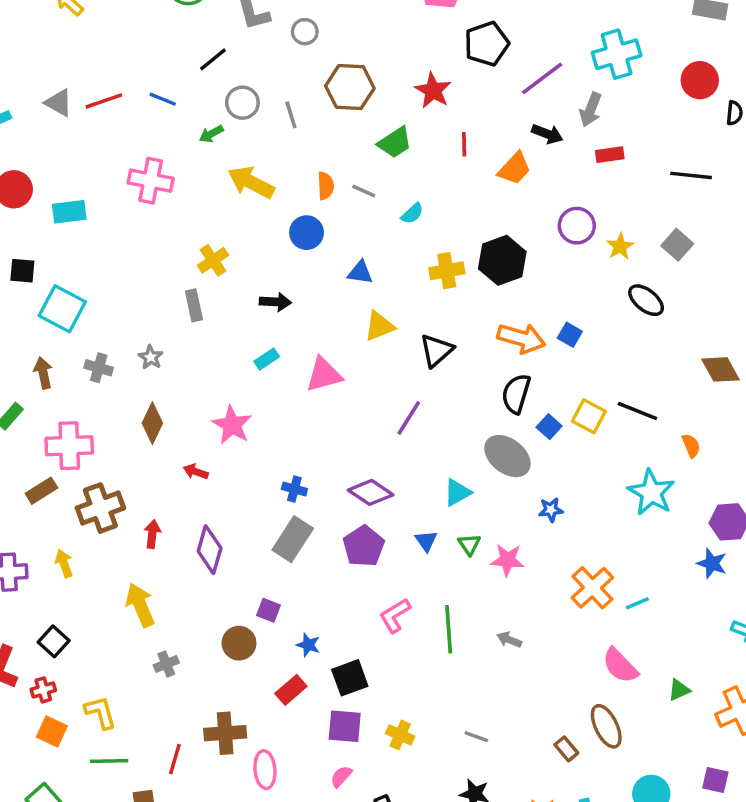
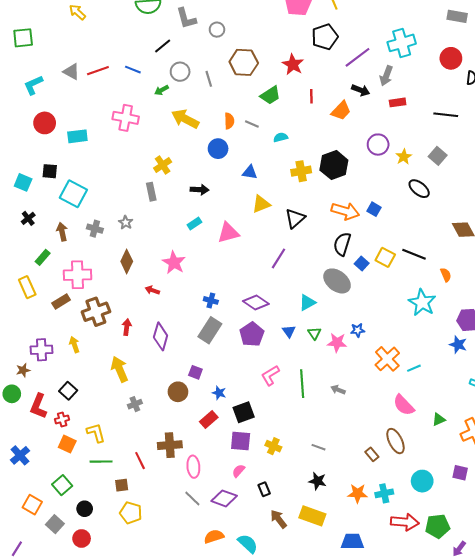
cyan semicircle: (412, 214) -> (281, 137), turned -152
blue star: (551, 510) -> (358, 330), moved
red line: (175, 759) -> (140, 461), turned -42

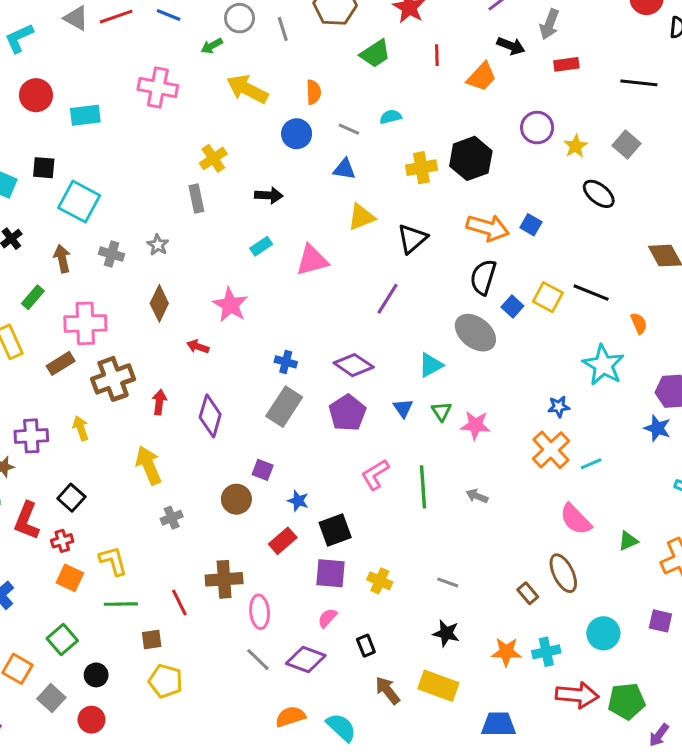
gray line: (252, 124) -> (349, 129), moved
blue star: (358, 330) -> (559, 407), moved

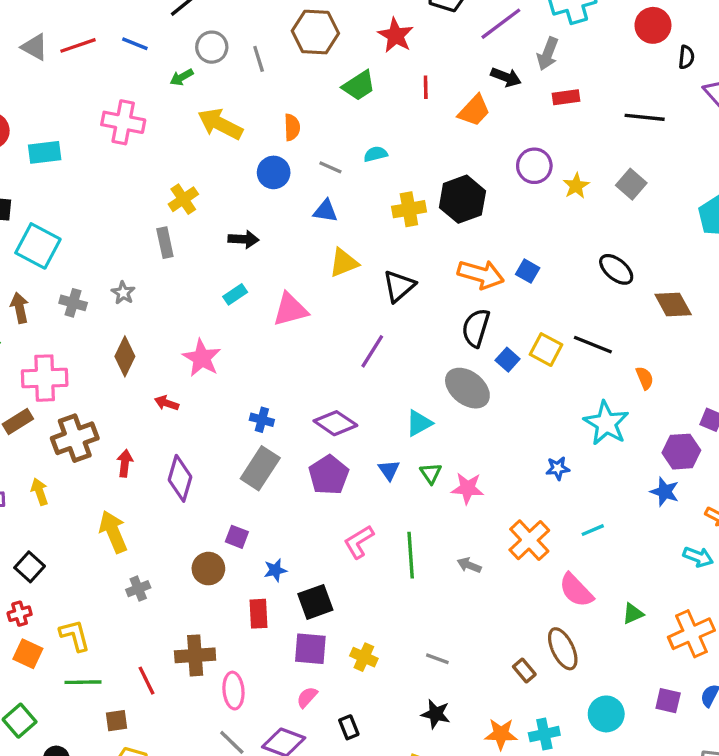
black ellipse: (599, 194) -> (616, 269), moved
orange cross: (551, 450) -> (529, 540), moved
blue star: (298, 501) -> (275, 570), turned -30
red rectangle: (283, 541) -> (259, 614), turned -52

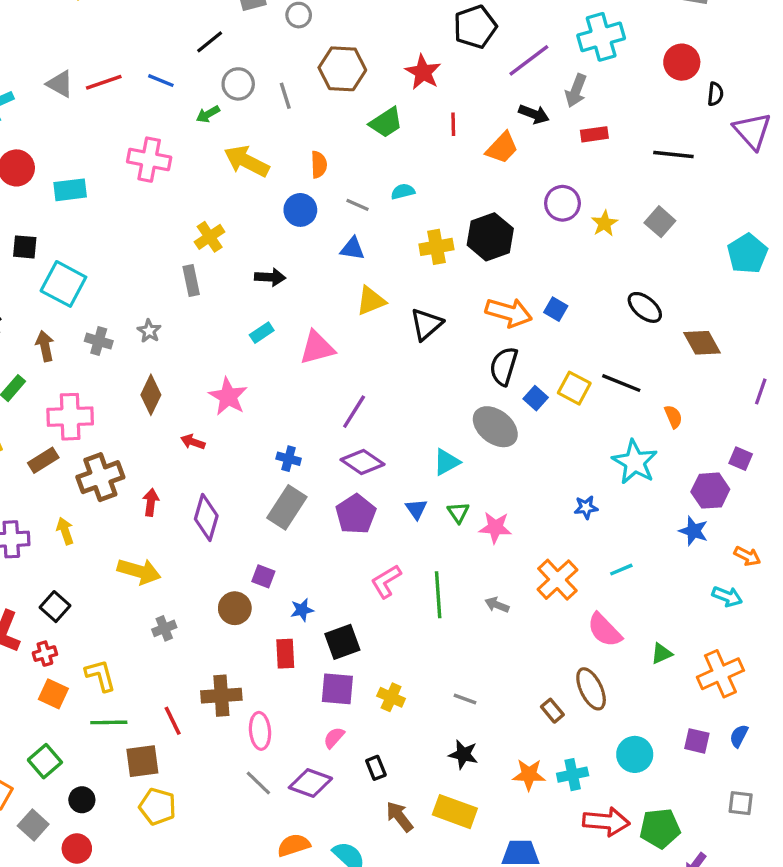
purple line: (372, 351) -> (354, 412), moved
yellow arrow: (113, 532) -> (139, 571), turned 129
brown square: (116, 721) -> (142, 761), size x1.5

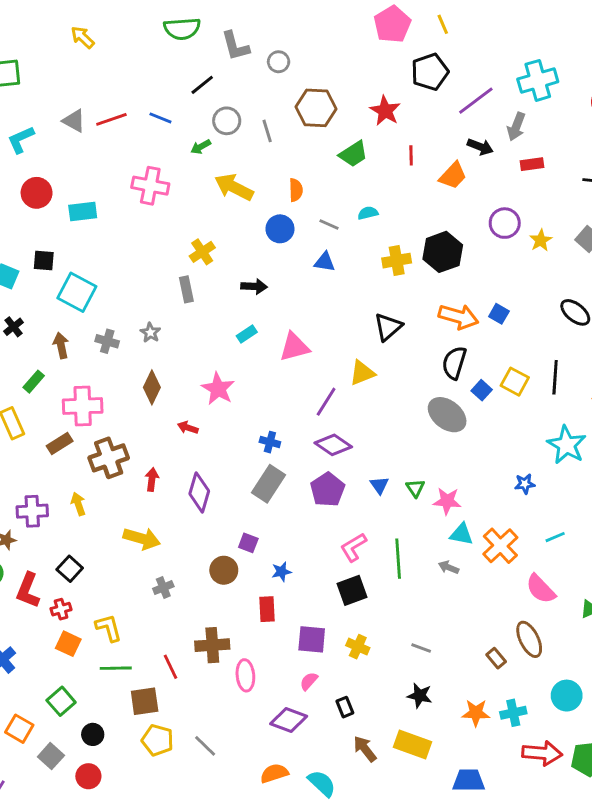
yellow triangle: (371, 301) -> (362, 373), moved
black line: (621, 383) -> (555, 377), turned 72
cyan triangle: (447, 462) -> (461, 534), moved, turned 40
black square: (342, 642) -> (352, 590), moved
gray line: (258, 783) -> (205, 746), moved

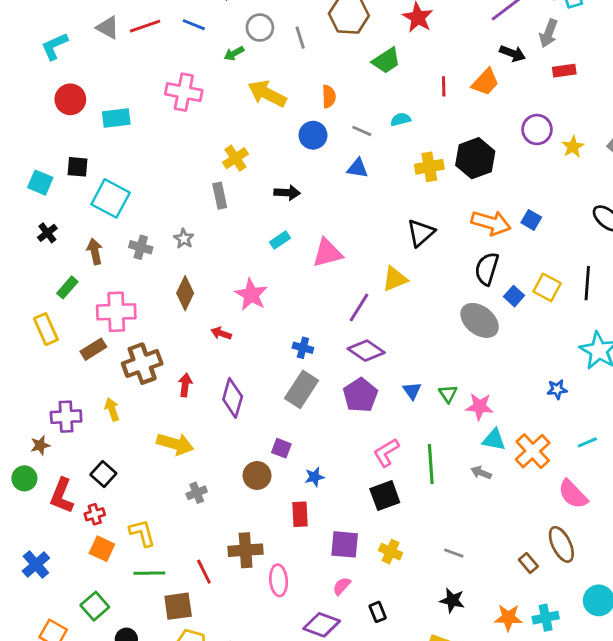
red line: (411, 155) -> (444, 86), moved

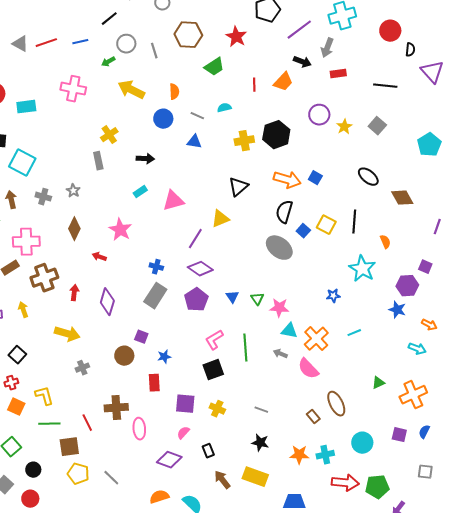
blue line: (194, 25) -> (80, 42), turned -35
pink semicircle: (573, 494) -> (308, 369), moved

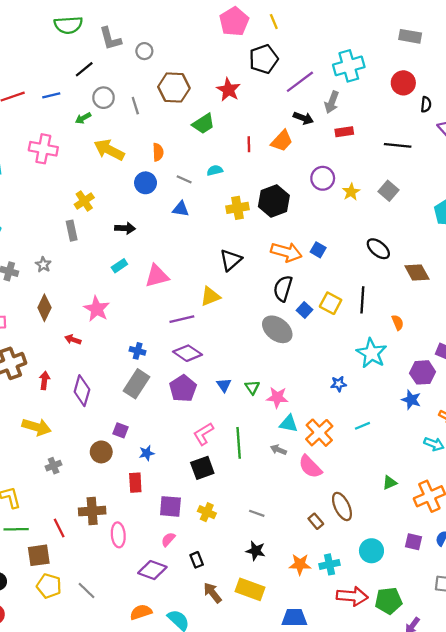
purple line: (195, 239) -> (182, 319), turned 45

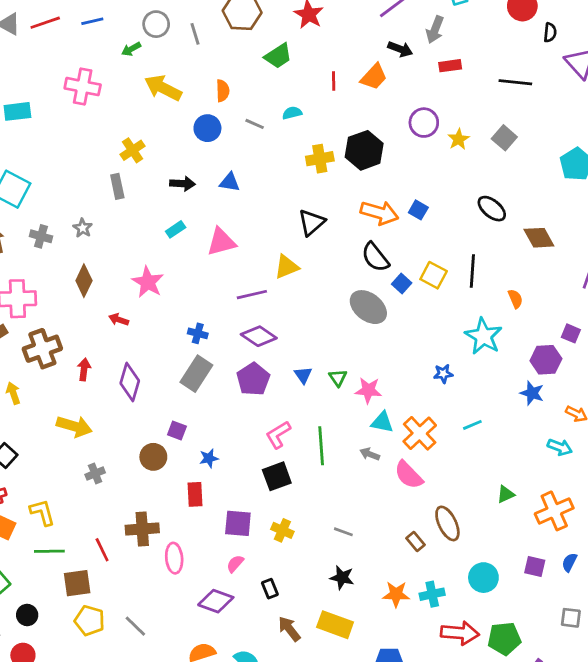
blue triangle: (181, 209) -> (230, 182), moved
black semicircle: (283, 288) -> (375, 257), turned -55

